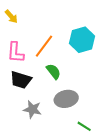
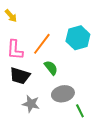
green line: (84, 126) -> (80, 111), moved, turned 32

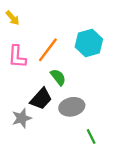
black trapezoid: (20, 76) -> (41, 99), moved, turned -65
gray star: (31, 104) -> (22, 118), moved, turned -30
green line: (80, 111) -> (91, 136), moved

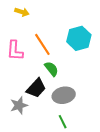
yellow arrow: (13, 18) -> (22, 12), moved, turned -32
orange line: (48, 50) -> (42, 44), turned -70
green line: (91, 136) -> (63, 122), moved

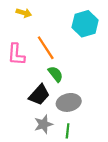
cyan hexagon: (79, 38) -> (85, 24), moved
gray star: (19, 105) -> (44, 124), moved
green line: (63, 122) -> (68, 131), turned 32

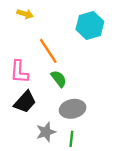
pink L-shape: (16, 54) -> (19, 72), moved
black trapezoid: (39, 95) -> (25, 102), moved

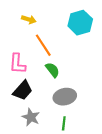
yellow arrow: (25, 14) -> (29, 19), moved
gray star: (46, 132) -> (31, 117), moved, turned -30

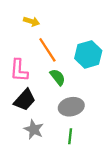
cyan hexagon: (80, 23) -> (88, 54), moved

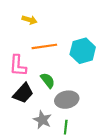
orange line: (47, 50) -> (44, 46), turned -65
green semicircle: (58, 77) -> (48, 80), moved
gray star: (34, 129) -> (42, 120), moved

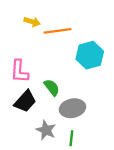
orange line: (44, 46) -> (57, 31), moved

